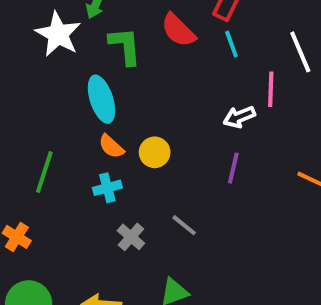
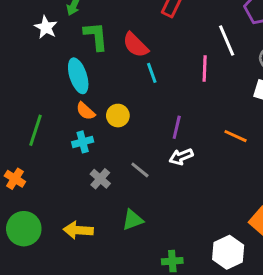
red semicircle: (178, 30) -> (136, 45), moved
white star: (58, 34) -> (46, 27), size x0.7
cyan line: (231, 44) -> (152, 73), moved
white arrow: (239, 117) -> (181, 157), moved

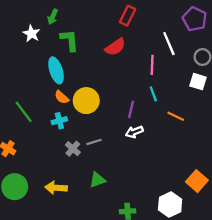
red semicircle: (136, 45) -> (115, 47), moved, turned -80
cyan line: (152, 73) -> (153, 94), moved
yellow circle: (118, 116) -> (86, 101), size x1.5
green line: (36, 130) -> (24, 112), turned -55
gray line: (140, 170) -> (94, 142), moved, turned -56

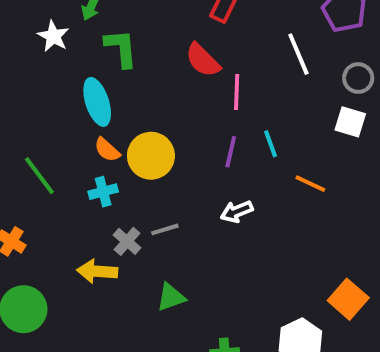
red semicircle: (115, 47) -> (203, 60), turned 80
pink line: (152, 65) -> (237, 92), moved
purple line: (131, 110) -> (231, 152), moved
yellow arrow: (56, 188) -> (97, 271), moved

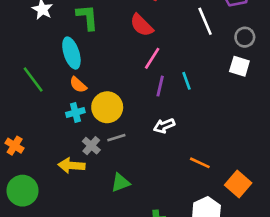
pink line: (237, 92) -> (152, 58), moved, turned 30
yellow circle: (151, 156) -> (107, 107), moved
green line: (39, 176) -> (33, 79), moved
orange line: (310, 184) -> (200, 163), moved

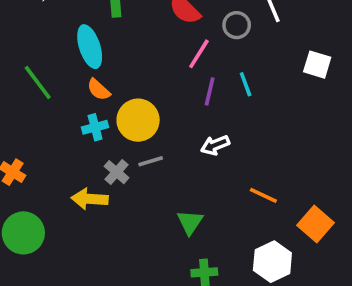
gray circle: (245, 37) -> (237, 25), moved
green triangle: (120, 183) -> (190, 222), moved, turned -36

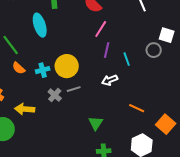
gray circle: (237, 25) -> (154, 50), moved
cyan line: (246, 84) -> (127, 59), moved
orange semicircle: (99, 90) -> (19, 68), moved
yellow arrow: (90, 199) -> (25, 109), moved

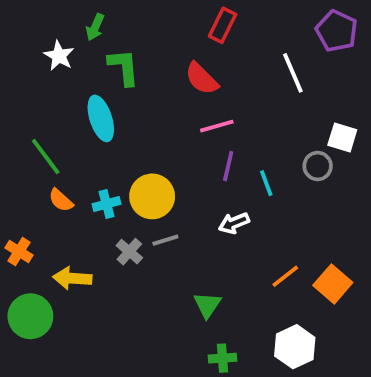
pink line: (101, 29) -> (217, 126), turned 42
orange line: (137, 108) -> (285, 276), turned -63
orange square: (166, 124) -> (333, 284), moved

